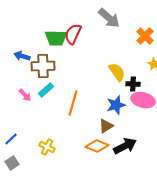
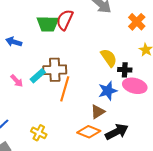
brown cross: (43, 66) -> (55, 70), moved

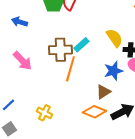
cyan rectangle: (38, 76) -> (81, 45), moved
pink arrow: (17, 81) -> (22, 61), size x1.5

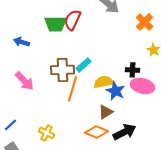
yellow semicircle: (114, 38) -> (104, 82), moved, turned -66
blue star: (113, 71) -> (116, 91), turned -30

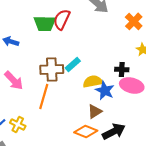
orange line: (73, 89) -> (44, 96), moved
yellow cross: (47, 133) -> (18, 124), moved

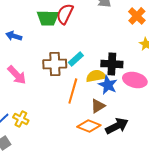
black cross: (122, 69) -> (112, 64), moved, size x1.5
orange line: (44, 96) -> (73, 91), moved

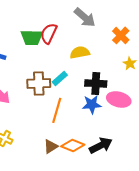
yellow semicircle: (96, 76) -> (80, 52), moved
blue star: (108, 85) -> (92, 104), turned -30
brown triangle: (98, 106) -> (51, 146), moved

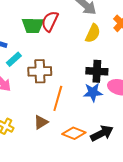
yellow semicircle: (80, 52) -> (93, 33), moved, turned 126
cyan rectangle: (60, 78) -> (14, 59), moved
brown triangle: (51, 146) -> (41, 122), moved

